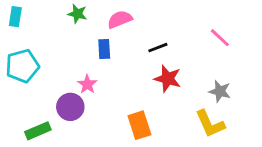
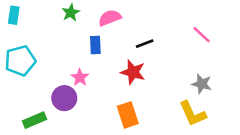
green star: (77, 14) -> (71, 13), turned 30
red star: (168, 79) -> (133, 72), moved

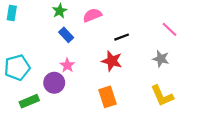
blue rectangle: (95, 45) -> (66, 35), moved, turned -40
cyan pentagon: (20, 61) -> (17, 67), moved
gray star: (202, 84) -> (161, 59), moved

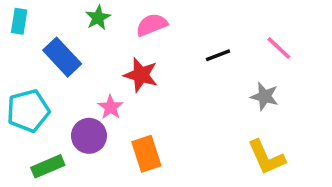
blue rectangle: (66, 35) -> (62, 57), moved, size x1.5
black line: (122, 37) -> (218, 55), moved
red star: (112, 61) -> (141, 75), moved
orange rectangle: (108, 97) -> (146, 154), moved

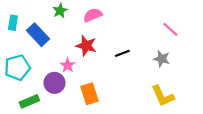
cyan rectangle: (19, 21) -> (13, 23), moved
black line: (218, 55) -> (122, 53), moved

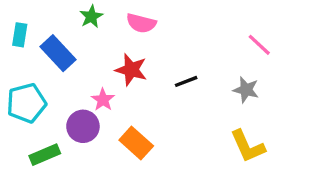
pink semicircle: (93, 15) -> (141, 23), turned -144
orange rectangle: (89, 94) -> (136, 143), turned -30

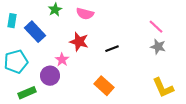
gray star: (246, 90) -> (158, 47), moved
orange rectangle: (136, 143) -> (104, 86), moved
yellow L-shape: (248, 146) -> (163, 88), moved

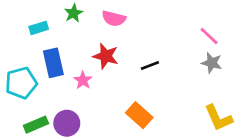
cyan rectangle: (12, 21) -> (39, 28), moved, turned 64
blue rectangle: (35, 32) -> (53, 63), moved, turned 30
purple circle: (50, 76) -> (67, 123), moved

